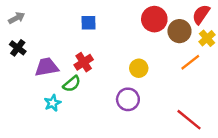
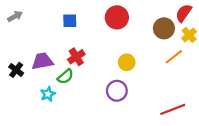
red circle: (154, 19) -> (117, 17), moved
blue square: (88, 23) -> (70, 21), moved
black cross: (18, 48) -> (16, 70), moved
red line: (189, 120) -> (173, 109), turned -60

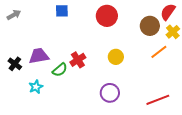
blue square: (70, 21) -> (62, 11), moved
red cross: (76, 57) -> (78, 60), moved
purple circle: (117, 91) -> (110, 93), moved
cyan star: (48, 94) -> (36, 87), moved

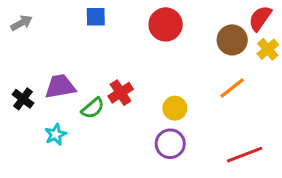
orange line: (159, 52) -> (232, 88), moved
yellow circle: (116, 57) -> (175, 108), moved

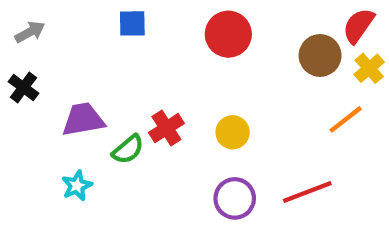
orange line: (232, 88) -> (346, 119), moved
black cross: (23, 99) -> (23, 87), moved
yellow circle: (175, 108) -> (233, 132), moved
red line: (245, 155) -> (307, 192), moved

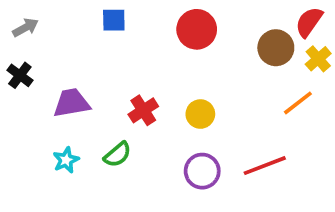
green semicircle: (128, 149) -> (117, 155), moved

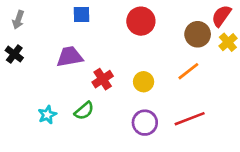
gray arrow: (25, 27) -> (18, 20), turned 138
purple trapezoid: (71, 103) -> (70, 57), moved
orange line: (298, 103) -> (188, 71), moved

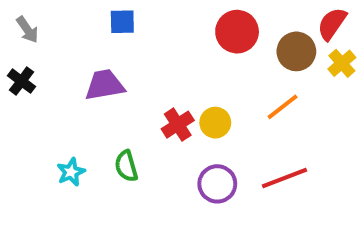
gray arrow: (18, 20) -> (27, 30), turned -54
red circle: (141, 21) -> (237, 32), moved
red cross: (103, 79) -> (178, 125), moved
green semicircle: (84, 111) -> (126, 166), turned 114

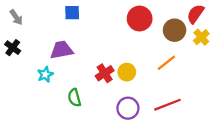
cyan star: (71, 172) -> (45, 74), moved

